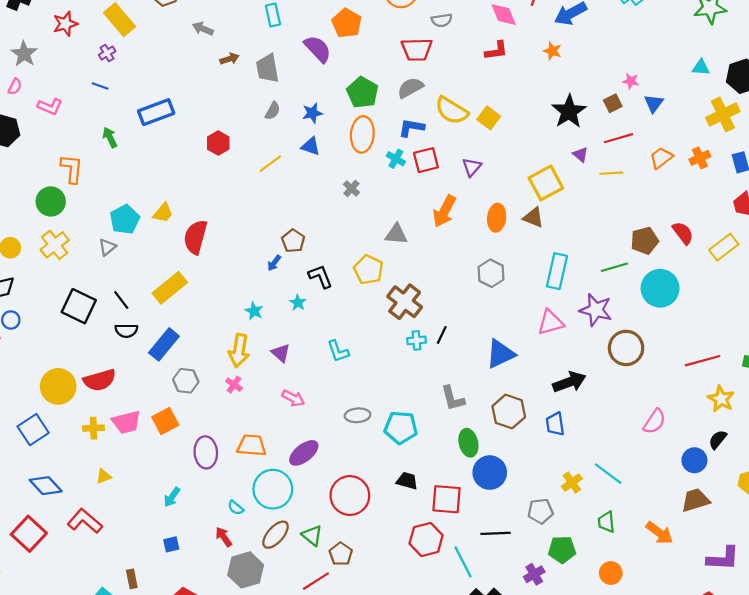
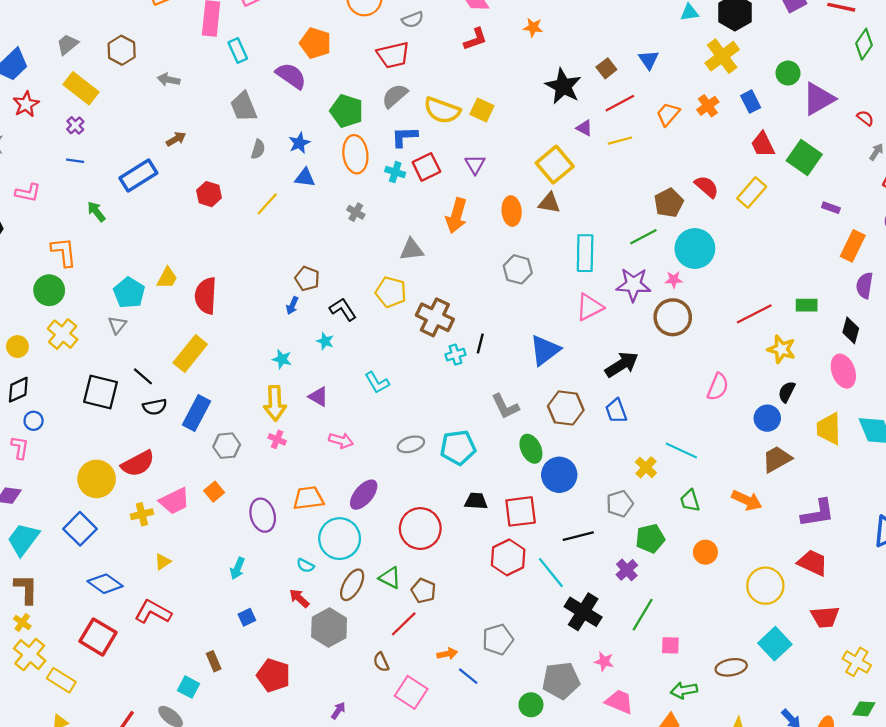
brown arrow: (229, 59) -> (176, 139), moved
pink star: (631, 81) -> (674, 280), moved
orange square: (165, 421) -> (214, 492), size x0.7

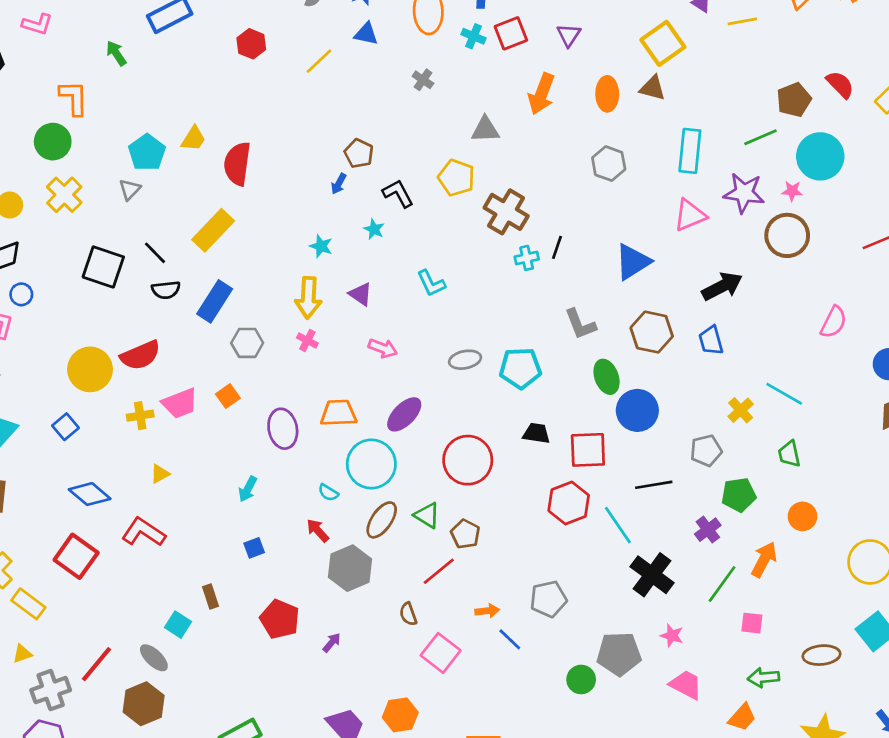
orange arrow: (747, 500) -> (764, 560), moved, turned -92
blue square: (80, 529) -> (65, 427), size x0.7
purple arrow: (338, 711) -> (332, 643), moved

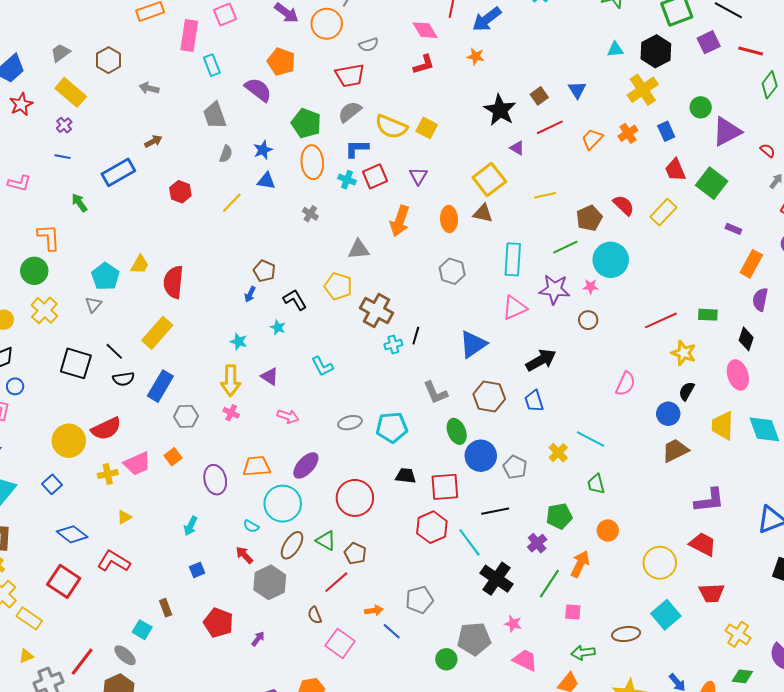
yellow line: (742, 21) -> (545, 195), moved
brown circle: (787, 235) -> (588, 320), size x0.6
gray pentagon: (706, 451) -> (515, 467), moved, turned -30

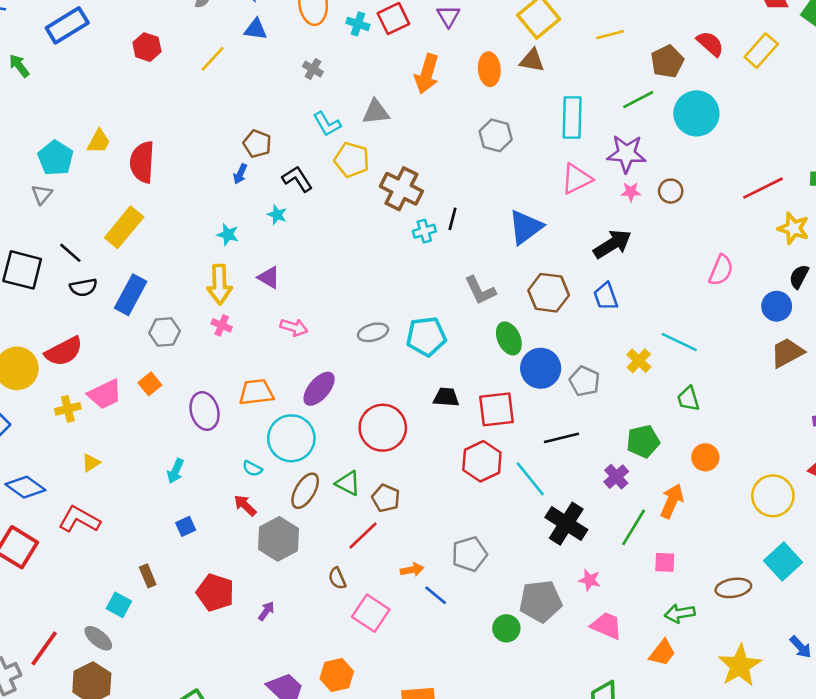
pink star: (591, 287) -> (631, 192), moved
cyan L-shape: (322, 366) -> (327, 124), moved

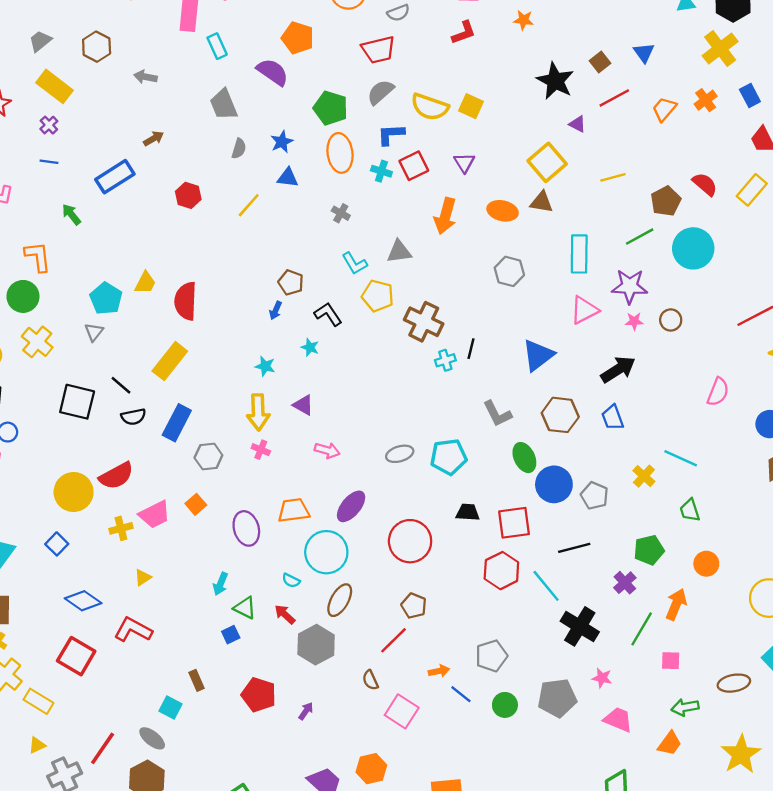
orange ellipse: (489, 69) -> (503, 211), turned -72
green triangle: (348, 483) -> (245, 608), moved
green circle: (506, 628) -> (505, 705), moved

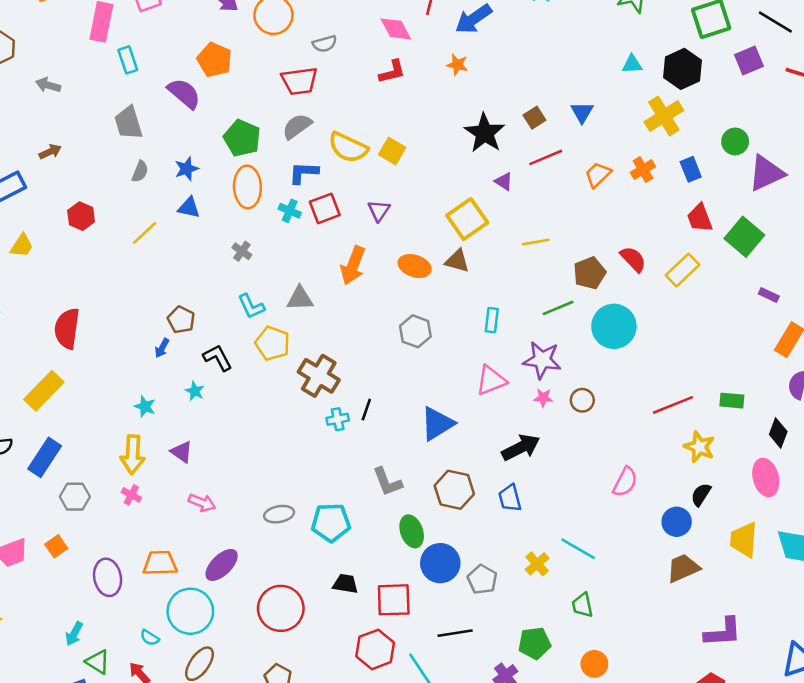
cyan rectangle: (579, 254) -> (492, 320), size x0.6
yellow trapezoid: (145, 283) -> (22, 246), moved

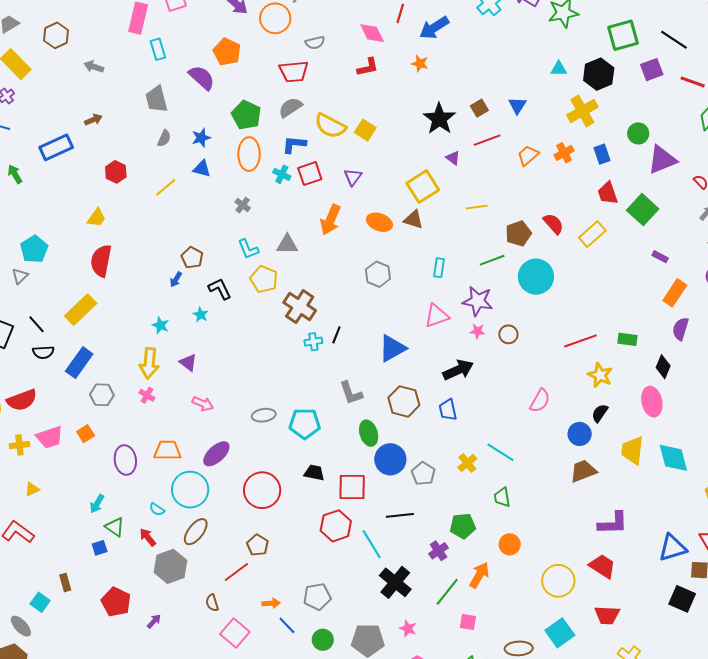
yellow trapezoid: (22, 246) -> (96, 218), moved

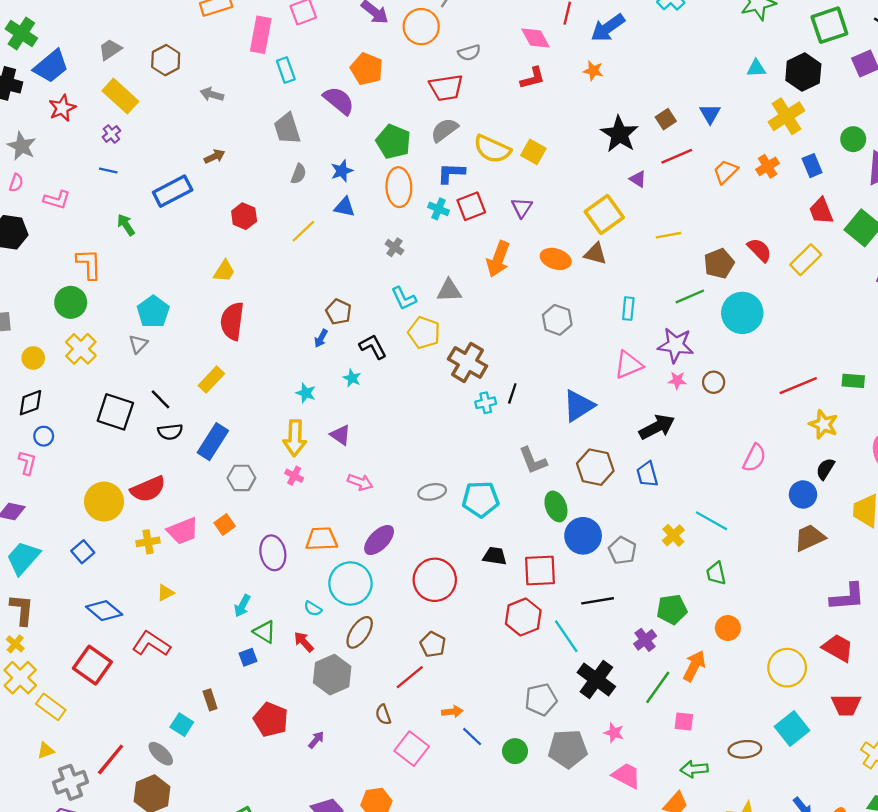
yellow rectangle: (81, 310) -> (211, 380), size x0.7
gray pentagon: (317, 597) -> (541, 700), moved

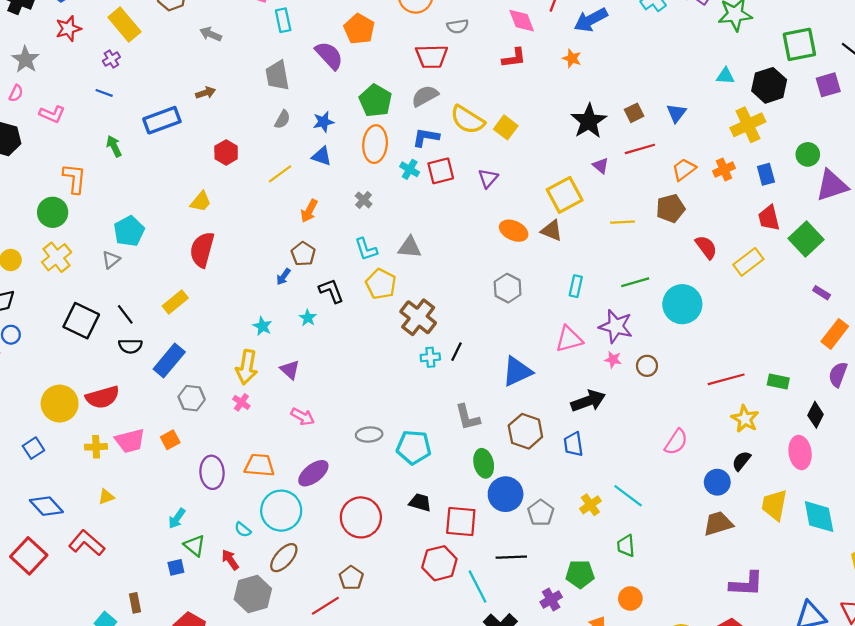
orange arrow: (498, 259) -> (309, 211), moved, size x0.7
brown pentagon: (719, 264) -> (671, 208), moved

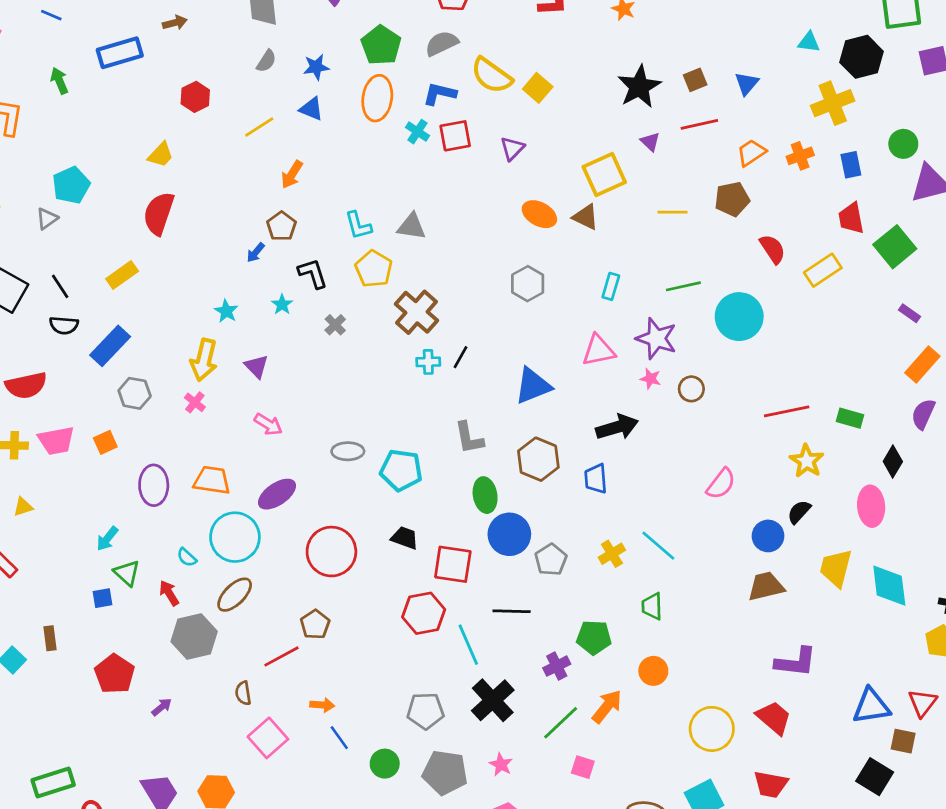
gray cross: (364, 200) -> (335, 325), moved

